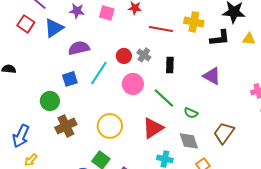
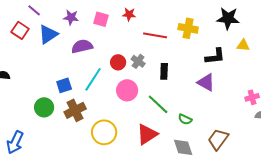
black L-shape: (220, 38) -> (215, 56), moved
purple semicircle: (79, 48) -> (82, 46), moved
brown cross: (66, 126) -> (75, 110), moved

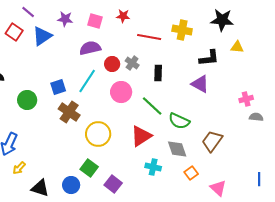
purple semicircle: (82, 46) -> (90, 48), moved
green circle: (44, 107) -> (27, 100), moved
brown cross: (75, 110) -> (69, 112), turned -30
green semicircle: (185, 119) -> (179, 121), size x1.5

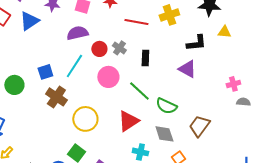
yellow cross: (182, 30) -> (169, 15), turned -30

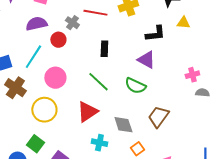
gray cross: (119, 48) -> (72, 23), moved
pink circle: (108, 77) -> (55, 78), moved
green semicircle: (166, 106) -> (135, 86), moved

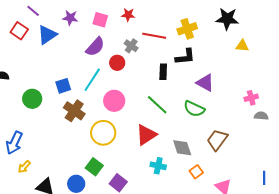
purple semicircle: (36, 24) -> (95, 47), turned 145
black L-shape: (155, 34) -> (185, 57), moved

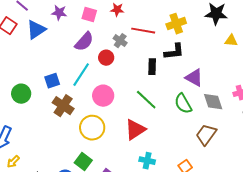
green semicircle: (194, 109) -> (183, 104), turned 35
gray diamond: (182, 148) -> (213, 102), moved

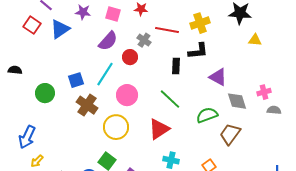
green semicircle: (183, 104) -> (207, 115), moved, turned 100

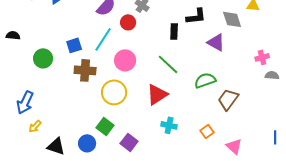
gray diamond: (237, 101) -> (232, 19), moved
brown cross: (87, 105) -> (85, 70), turned -30

